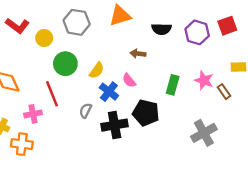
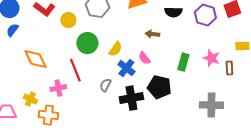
brown rectangle: (224, 92) -> (229, 68), turned 32
gray cross: (204, 133) -> (211, 105), turned 30

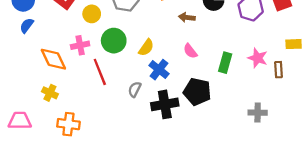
brown arrow: (152, 34) -> (187, 17), moved
pink semicircle: (144, 58) -> (190, 51), moved
pink cross: (58, 88) -> (80, 45), moved
yellow cross: (30, 99) -> (50, 93), moved
gray cross: (211, 105) -> (258, 113), size x0.7

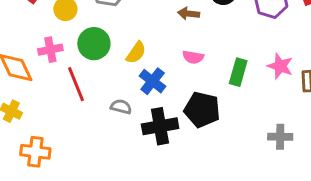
pink semicircle: (190, 51) -> (193, 57), turned -42
gray semicircle: (135, 89) -> (121, 107), turned 77

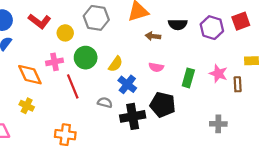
orange cross: (35, 152) -> (65, 135), moved

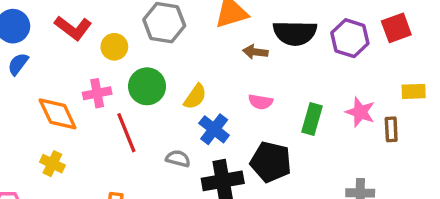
black semicircle: (178, 24) -> (295, 33), size x1.4

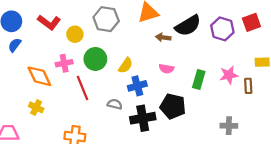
black semicircle: (295, 33) -> (188, 26), turned -32
pink star: (360, 112) -> (229, 75), turned -30
blue cross: (214, 129) -> (137, 86), turned 36

